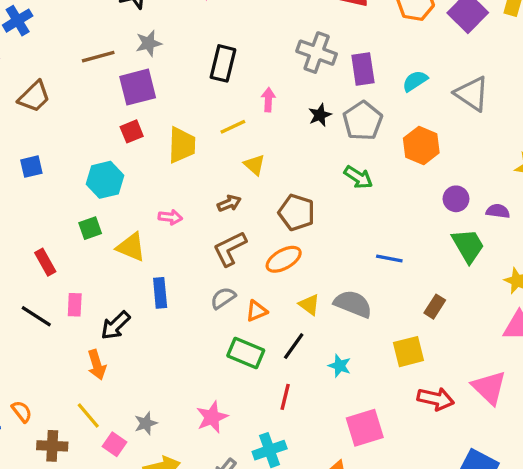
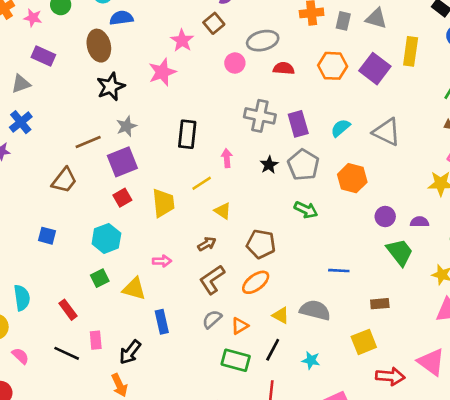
brown trapezoid: (34, 97) -> (64, 180), moved
blue square: (31, 167) -> (47, 236), turned 36
brown rectangle: (435, 307) -> (380, 304), turned 60

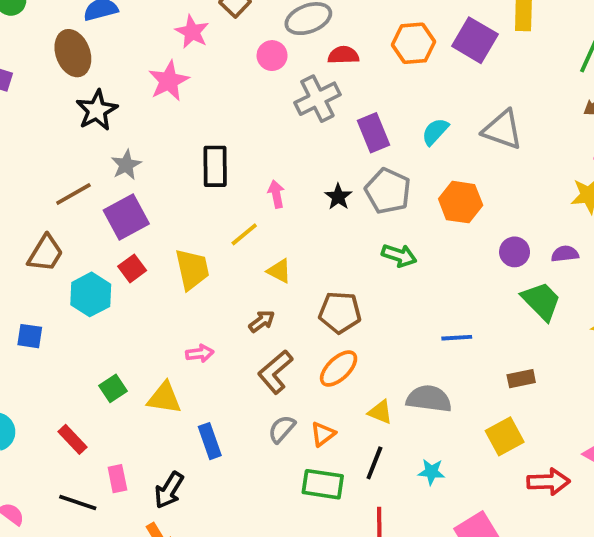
gray cross: (260, 116) -> (317, 99), moved, turned -32
cyan hexagon: (106, 238) -> (91, 294), moved

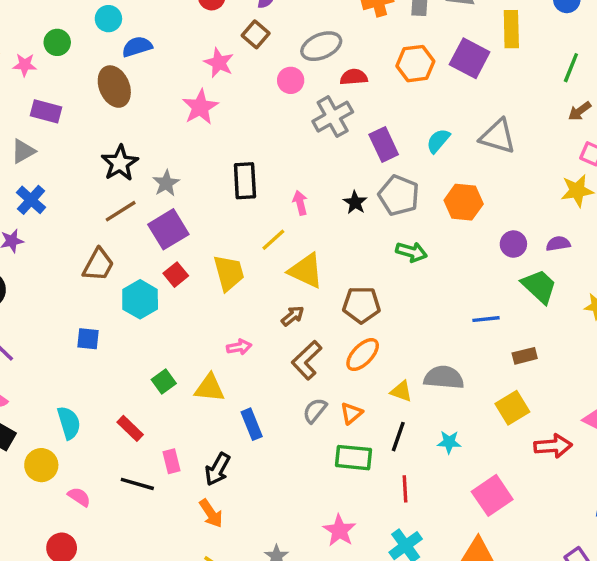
black star: (97, 110) -> (120, 163), moved
yellow triangle: (279, 271) -> (306, 271), size x1.6
blue line: (457, 338) -> (486, 319), moved

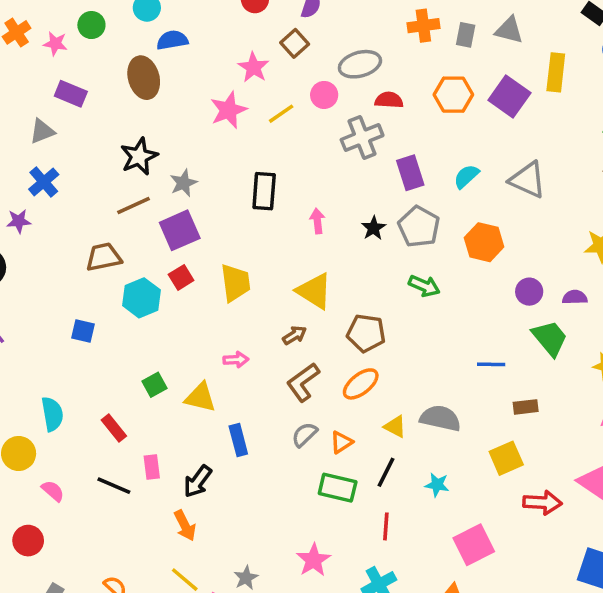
yellow line: (273, 240) -> (281, 114), moved
brown trapezoid: (98, 265) -> (104, 257), turned -138

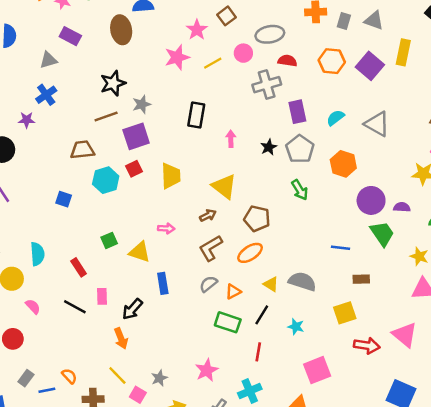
green arrow: (424, 286) -> (300, 190), turned 30
purple circle: (529, 292) -> (371, 200), size x1.5

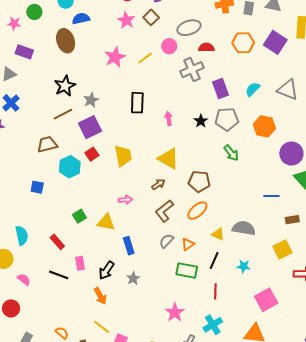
pink star: (197, 30) -> (126, 20), moved
gray pentagon: (300, 149) -> (227, 119), turned -30
gray star: (159, 378) -> (133, 278), moved

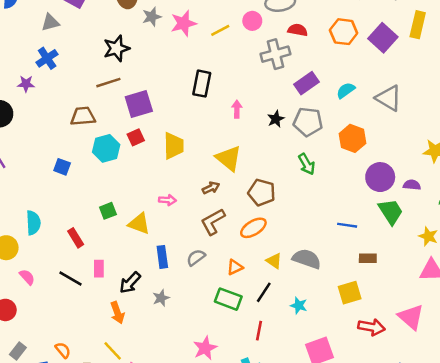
purple rectangle: (220, 89) -> (306, 83), turned 66
gray star: (91, 100) -> (152, 17), moved
gray semicircle: (166, 241) -> (196, 257), moved

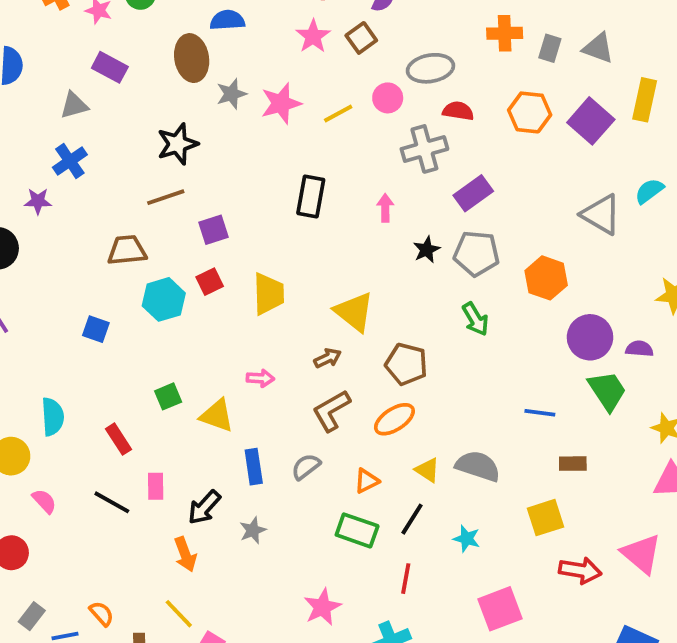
cyan semicircle: (346, 90) -> (649, 191), moved
purple square: (139, 104) -> (214, 230), size x0.7
pink arrow: (237, 109) -> (385, 208), moved

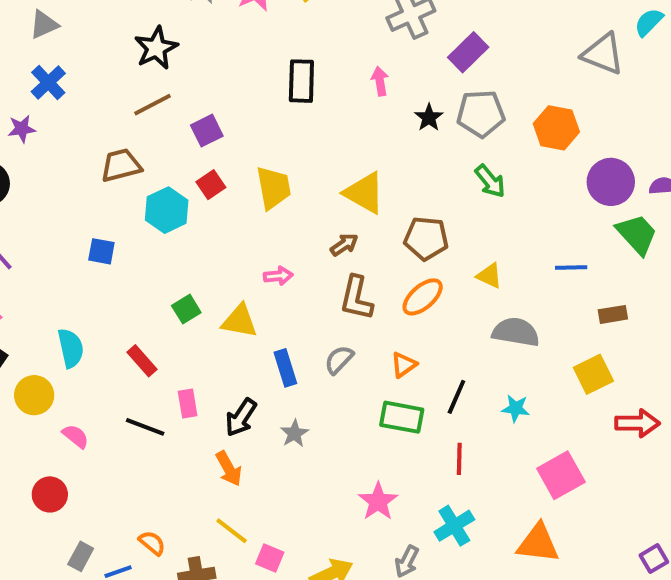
brown L-shape: (331, 411) -> (356, 298), turned -39
yellow triangle: (427, 470) -> (489, 276), moved

